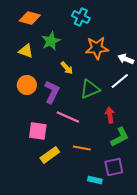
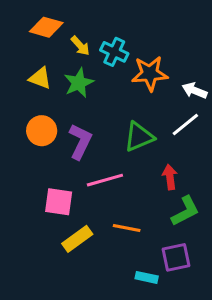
cyan cross: (81, 17) -> (114, 52), moved
green star: (51, 41) -> (79, 83), moved
yellow arrow: (67, 68) -> (80, 46), moved
pink line: (68, 117) -> (105, 180), turned -40

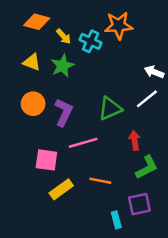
orange star: (150, 74) -> (119, 25), moved
cyan rectangle: (147, 277) -> (116, 220), turned 63

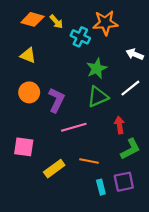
yellow arrow: (64, 36) -> (56, 22), moved
green star: (62, 66) -> (97, 68), moved
white arrow: (154, 72) -> (135, 54), moved
pink square: (46, 160) -> (24, 147), moved
cyan rectangle: (116, 220) -> (101, 187), moved

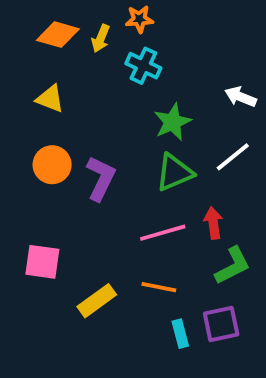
yellow arrow: (56, 22) -> (101, 38), turned 64
orange star: (105, 23) -> (139, 19), moved, size x0.6
pink line: (74, 127) -> (163, 233), moved

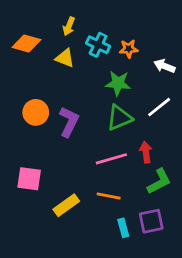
orange star: (139, 19) -> (129, 49), moved
orange diamond: (58, 35) -> (26, 43), moved
yellow triangle: (50, 99) -> (65, 58), moved
green star: (173, 122) -> (118, 83), turned 30

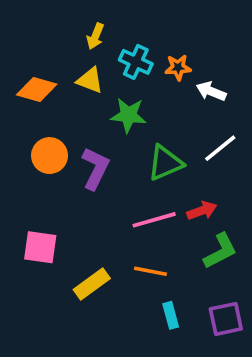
orange diamond: (26, 43) -> (37, 89), moved
white arrow: (164, 66) -> (211, 91), moved
green star: (118, 83) -> (128, 115), moved
red arrow: (146, 152) -> (202, 211), turned 78
purple square: (151, 221) -> (226, 319), moved

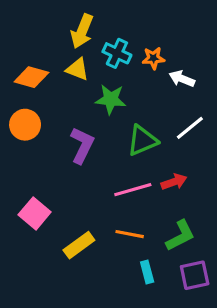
yellow arrow: (95, 36) -> (82, 31), size x1.5
orange circle: (50, 156) -> (25, 125), moved
pink square: (40, 247) -> (35, 213), turned 32
green L-shape: (220, 251) -> (180, 236), moved

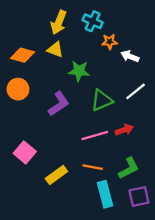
cyan cross: (117, 53) -> (93, 21), moved
purple L-shape: (82, 145) -> (59, 104), turned 30
cyan rectangle: (147, 272) -> (105, 194), size x1.6

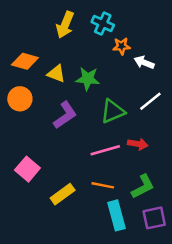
yellow triangle: (55, 50) -> (56, 74), moved
red arrow: (124, 130) -> (138, 144), turned 30

